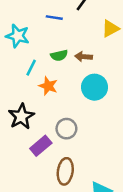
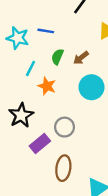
blue line: (54, 18) -> (46, 31), moved
green semicircle: (59, 55) -> (57, 57), turned 126
brown arrow: (84, 57) -> (81, 58), turned -42

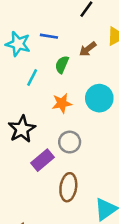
brown arrow: (81, 58) -> (88, 49), moved
orange star: (47, 86) -> (62, 103), moved, turned -30

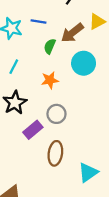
brown arrow: (88, 49) -> (72, 33), size x1.5
cyan line: (32, 77) -> (14, 67), moved
cyan circle: (99, 98) -> (84, 63), moved

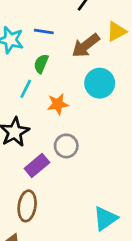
green semicircle: (50, 46) -> (41, 64), moved
cyan line: (14, 67) -> (26, 89), moved
brown ellipse: (55, 153) -> (27, 206), moved

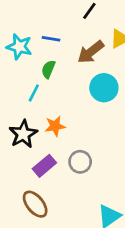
orange star: (58, 104) -> (55, 126), moved
gray circle: (66, 146) -> (80, 162), moved
brown ellipse: (27, 206) -> (35, 204), turned -48

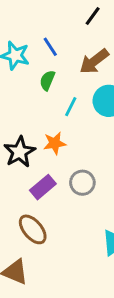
blue line: (51, 39) -> (50, 47), turned 48
cyan line: (34, 93) -> (71, 107), moved

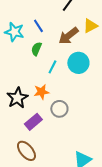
gray circle: (82, 183) -> (59, 109), moved

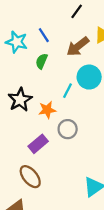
cyan line: (52, 67) -> (68, 91), moved
black star: (17, 98) -> (20, 100), moved

